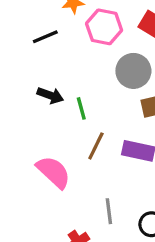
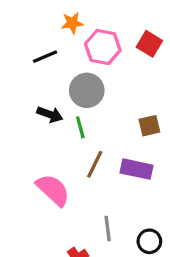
gray circle: (133, 71) -> (87, 90), moved

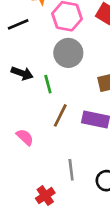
gray circle: (87, 90) -> (68, 53), moved
pink semicircle: (53, 190) -> (25, 137), size x0.6

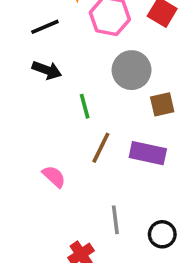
gray circle: (68, 53) -> (132, 70), moved
black arrow: (22, 73) -> (47, 70), moved

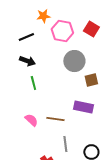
green line: (85, 106) -> (33, 83), moved
brown line: (101, 148) -> (55, 119), moved, turned 72

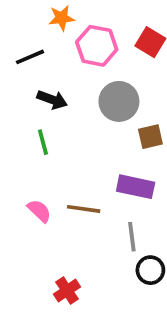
black arrow: (27, 61) -> (52, 100), moved
gray line: (65, 144) -> (132, 237), moved

